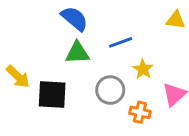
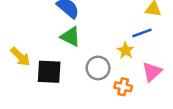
blue line: (121, 42) -> (142, 33), moved
green triangle: (77, 53) -> (70, 37), turned 30

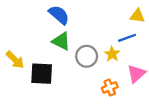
gray circle: (98, 68) -> (87, 56), moved
orange cross: (123, 87) -> (110, 87), turned -35

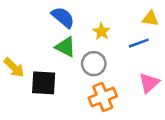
yellow star: (112, 54) -> (101, 31), moved
orange cross: (110, 87) -> (103, 97), moved, size x1.5

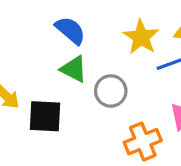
yellow star: (101, 31) -> (141, 37), moved, size x1.5
orange cross: (103, 97) -> (143, 142), moved

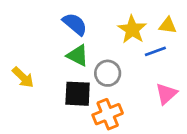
black square: (45, 116) -> (78, 94), moved
orange cross: (143, 142) -> (108, 114), moved

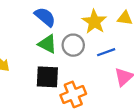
blue line: (155, 51) -> (106, 52), moved
gray circle: (108, 73) -> (73, 45), moved

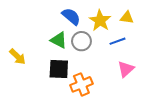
blue semicircle: (45, 17) -> (71, 16), moved
blue line: (106, 52) -> (118, 41), moved

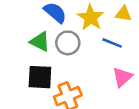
blue line: (118, 41) -> (112, 43), turned 42

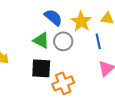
blue line: (112, 43) -> (98, 41), turned 56

